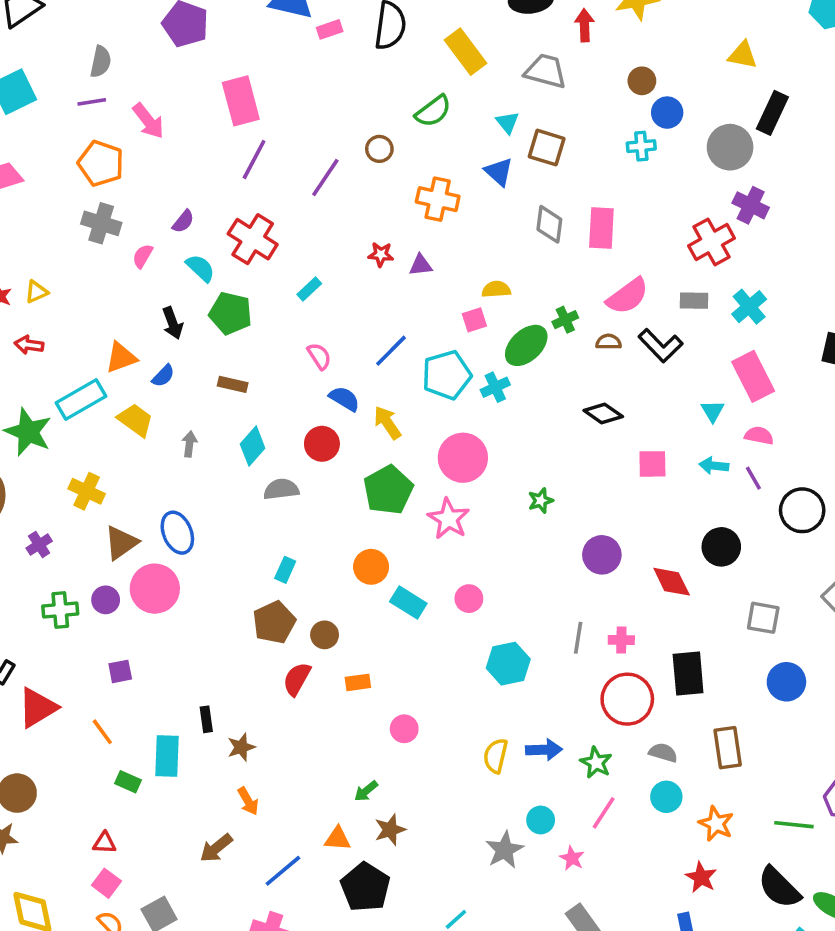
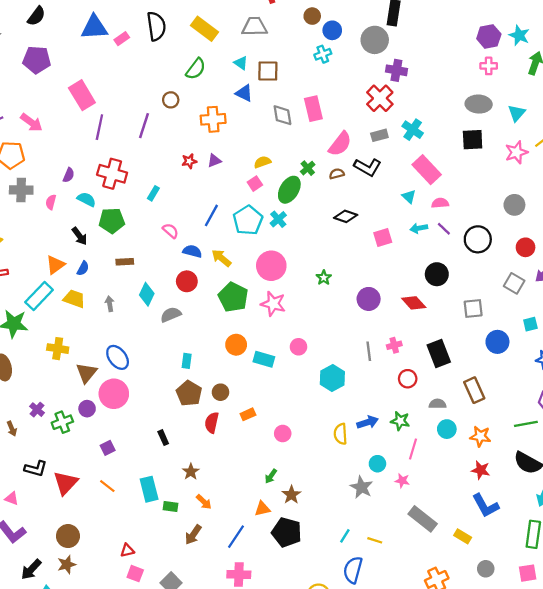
purple cross: (39, 545) -> (37, 410), moved
red circle: (627, 699) -> (408, 379), size x0.6
black rectangle: (206, 719) -> (163, 438), moved
green rectangle: (128, 782) -> (171, 507), moved

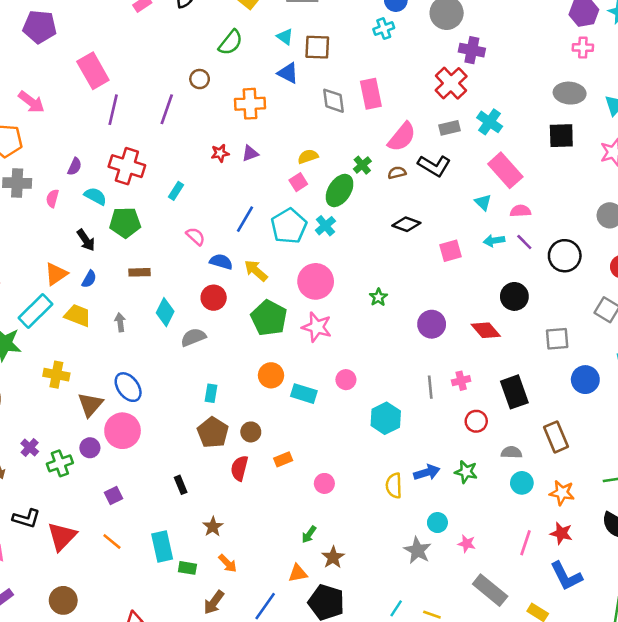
pink line: (413, 449) -> (525, 543), moved

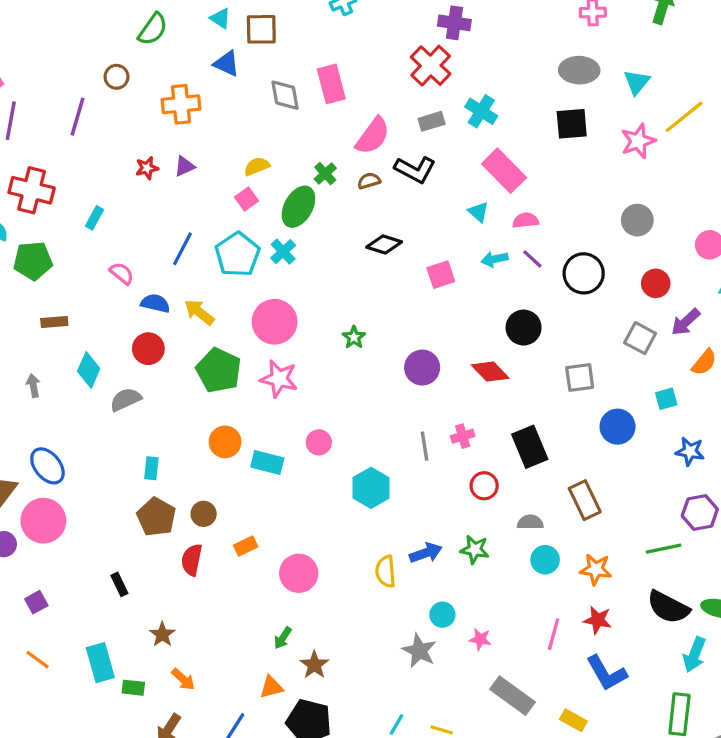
pink circle: (324, 483) -> (299, 573), size x1.5

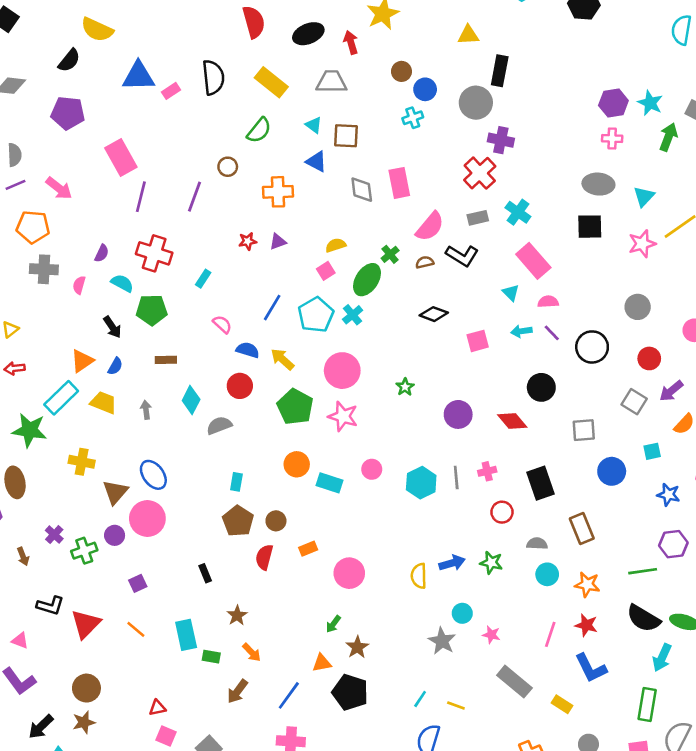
cyan hexagon: (371, 488) -> (421, 483), moved

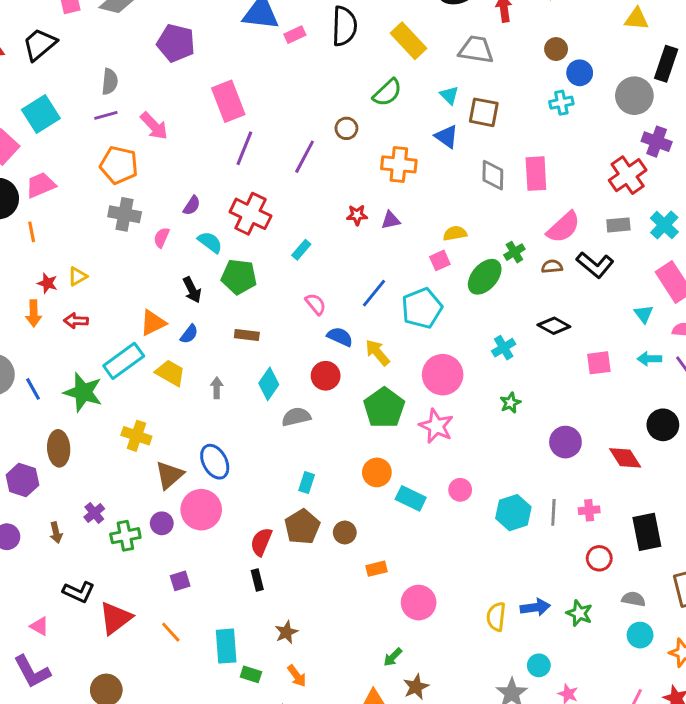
cyan cross: (353, 315) -> (504, 348), moved
red semicircle: (264, 557) -> (261, 542), moved

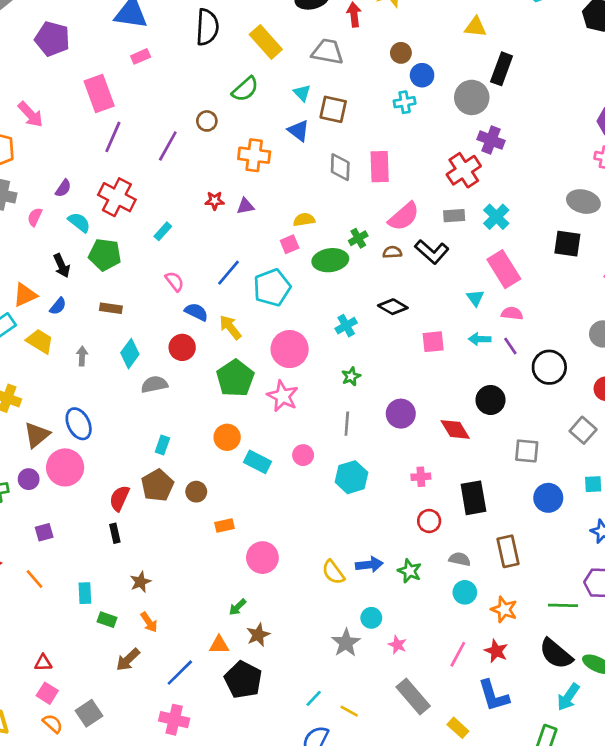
pink rectangle: (295, 35) -> (141, 56), moved
green ellipse: (485, 277) -> (330, 260), turned 40
gray line: (553, 512) -> (347, 424), moved
yellow semicircle: (496, 617) -> (333, 572), turned -45
cyan rectangle: (226, 646) -> (85, 593), size x0.7

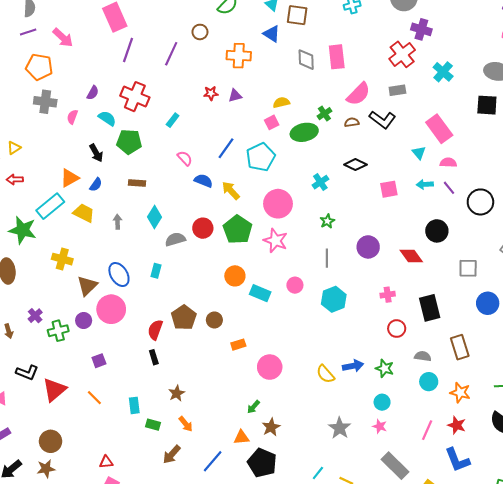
cyan cross: (496, 217) -> (443, 72), moved
red circle: (182, 347) -> (203, 228), moved
cyan rectangle: (162, 445) -> (156, 271), moved
cyan circle: (371, 618) -> (382, 402), moved

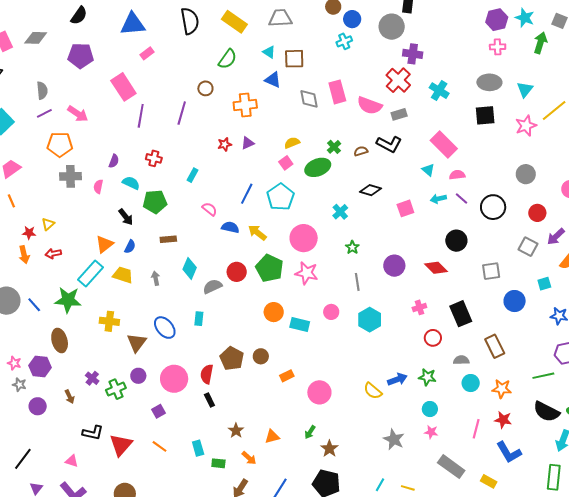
pink semicircle: (358, 94) -> (370, 105), moved, turned 75
red cross: (135, 97) -> (154, 158), size x0.6
pink circle: (111, 309) -> (174, 379), moved
orange triangle: (241, 437) -> (272, 437), moved

